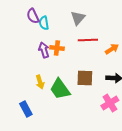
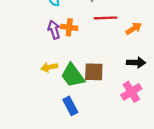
brown square: (85, 78) -> (94, 72), moved
yellow arrow: (40, 82) -> (49, 67), turned 96
blue rectangle: (26, 109) -> (70, 106), moved

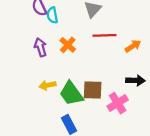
orange cross: (69, 27) -> (68, 45), turned 35
purple arrow: (54, 30) -> (40, 47), moved
pink cross: (131, 92) -> (118, 103), moved

